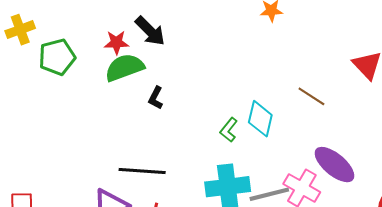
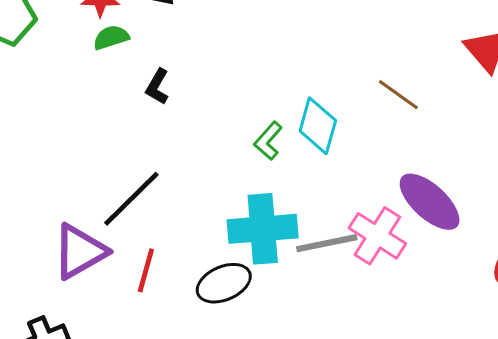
green semicircle: (125, 68) -> (111, 37), size x0.6
black line: (142, 171) -> (131, 199), turned -51

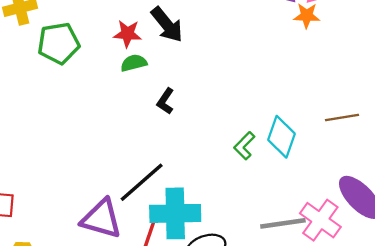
brown line: (398, 95) -> (342, 117), turned -48
cyan cross: (263, 229) -> (175, 213), moved
purple triangle: (80, 252) -> (101, 219), turned 42

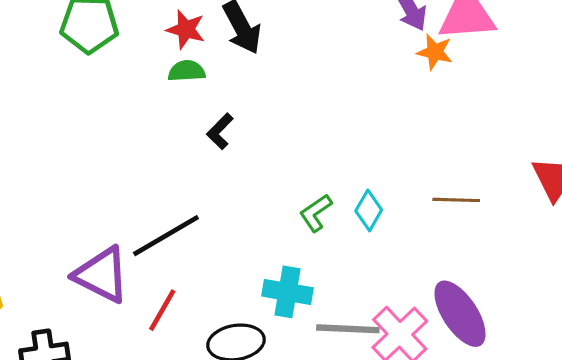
cyan diamond: (282, 137) -> (369, 210), size x0.7
cyan cross: (175, 213) -> (287, 292), moved, size x0.7

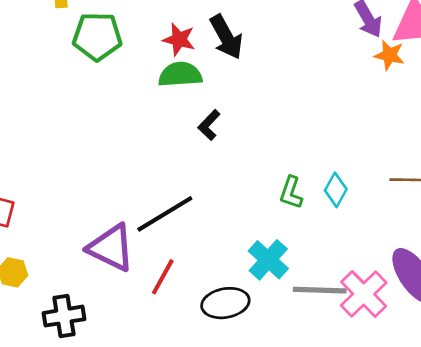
green semicircle: (187, 71) -> (180, 75), size x1.4
green L-shape: (316, 213) -> (291, 193), turned -36
cyan cross: (287, 292) -> (268, 260), turned 33

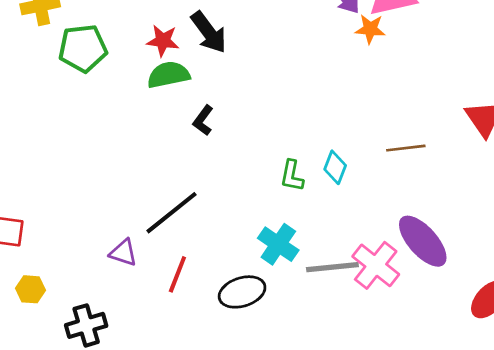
purple triangle: (111, 248) -> (123, 253), size x0.6

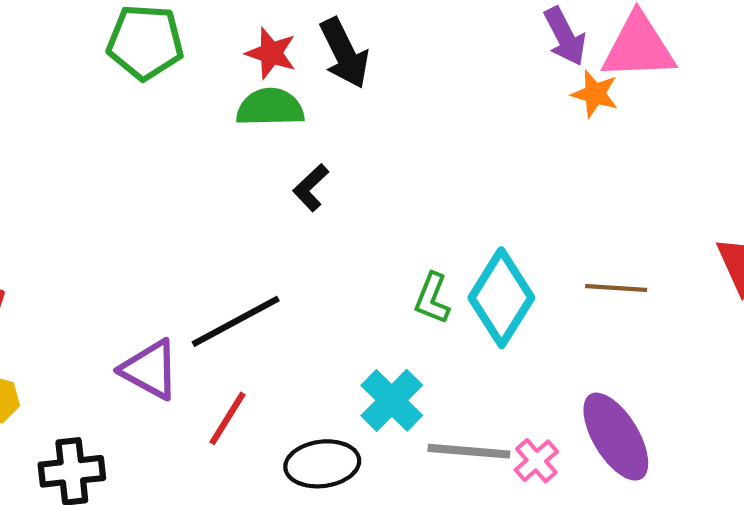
cyan diamond: (335, 167) -> (501, 298), size x1.8
purple triangle: (123, 253) -> (150, 370), size x1.4
pink cross: (376, 265) -> (536, 461), size x0.6

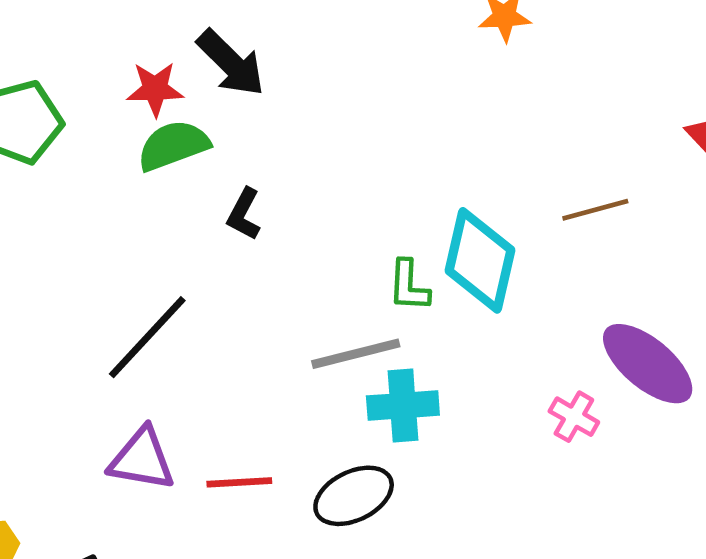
black line: (236, 321) -> (147, 337), moved
cyan cross: (392, 400) -> (403, 406), turned -30
red line: (227, 418) -> (239, 482), turned 74
gray line: (469, 451) -> (356, 354), moved

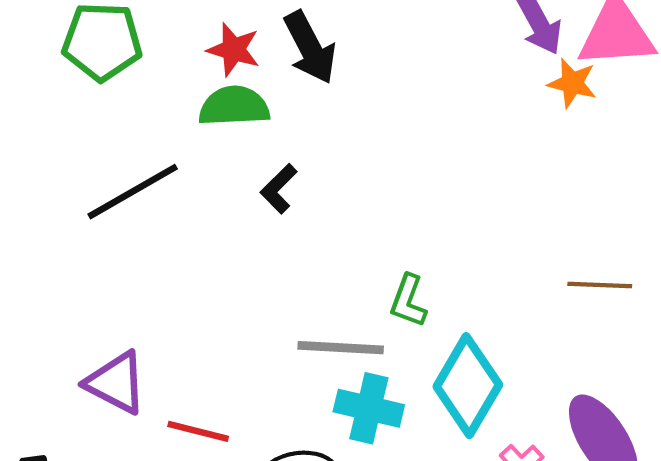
cyan diamond: (480, 260) -> (468, 386), moved
black line: (147, 337) -> (133, 192), moved

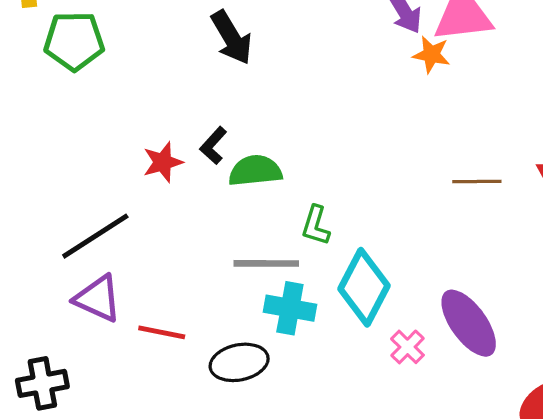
red star: (234, 50) -> (163, 162), moved, turned -30
green semicircle: (234, 106) -> (255, 171), moved
black line: (133, 192) -> (95, 236), moved
brown line: (600, 285) -> (477, 181), moved

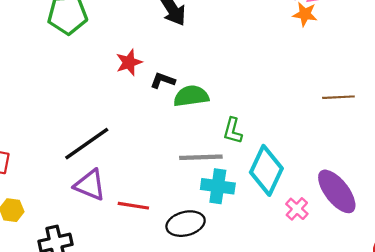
black L-shape: (213, 146) -> (163, 80), turned 70
red star: (163, 162) -> (129, 62), moved

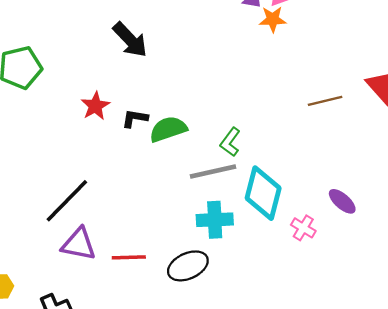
green L-shape: (233, 131) -> (230, 142), moved, turned 32
gray line: (201, 157) -> (213, 172), moved
purple ellipse: (337, 191) -> (342, 201), size x0.6

